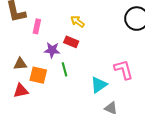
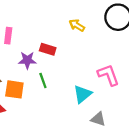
yellow arrow: (78, 21) -> (77, 25), moved

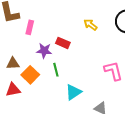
orange square: (14, 89) -> (30, 75), turned 30
cyan triangle: (82, 94) -> (73, 92), moved

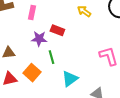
pink rectangle: (30, 27) -> (32, 12), moved
orange square: (30, 75) -> (32, 73), moved

